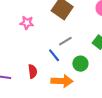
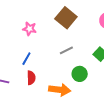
blue line: (54, 55) -> (26, 59), moved, turned 64

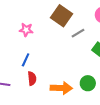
gray line: (66, 50) -> (78, 33), moved
green circle: (80, 74) -> (88, 83), moved

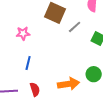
red semicircle: (32, 78) -> (35, 89), moved

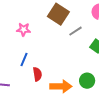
red semicircle: (35, 89) -> (37, 74), moved

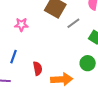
blue line: (24, 60) -> (14, 57), moved
green circle: (87, 81) -> (88, 63), moved

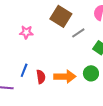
blue line: (14, 57) -> (24, 70), moved
orange arrow: (62, 79) -> (65, 77), moved

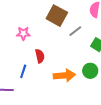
red semicircle: (41, 77) -> (40, 56), moved

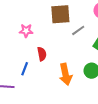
brown square: (57, 16) -> (60, 14), turned -35
orange arrow: (64, 75) -> (66, 74), turned 80

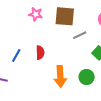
pink star: (26, 31) -> (36, 14), moved
blue line: (25, 69) -> (16, 55), moved

